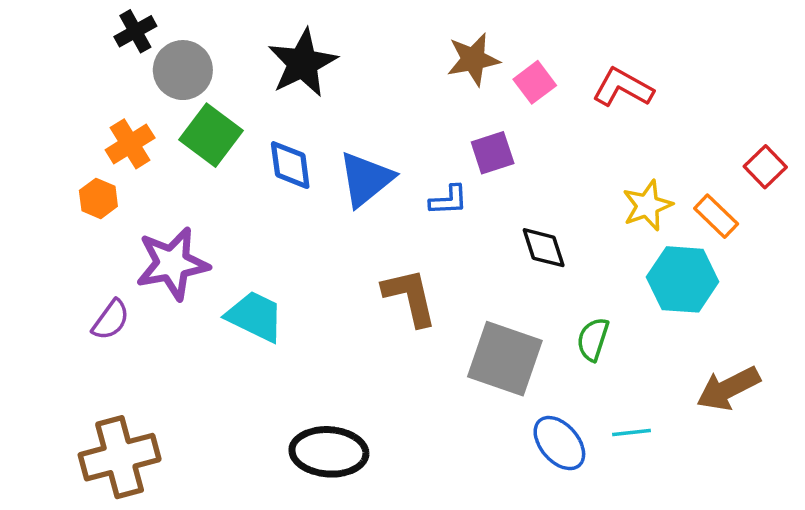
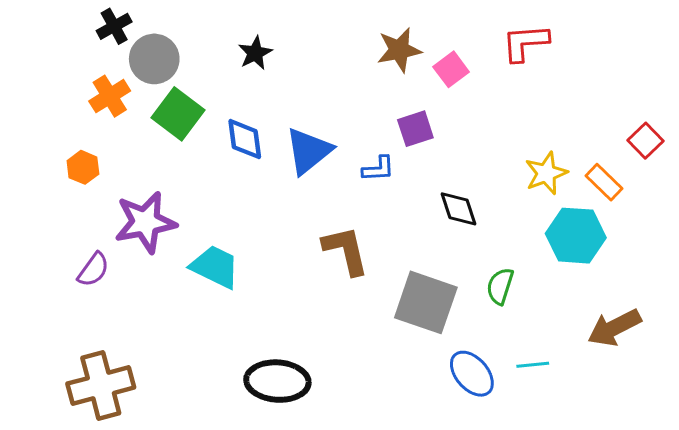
black star: (303, 63) -> (255, 53), size x0.6
red L-shape: (623, 88) -> (525, 43), moved, turned -33
orange cross: (130, 144) -> (110, 96), moved

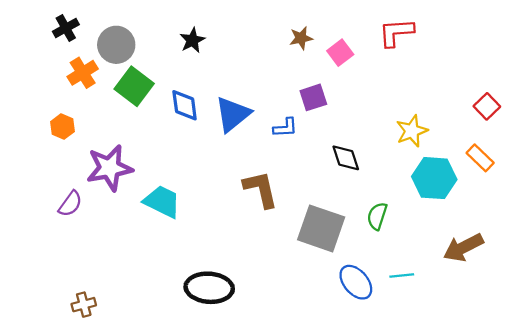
black cross: (114, 26) -> (66, 28), moved
brown star: (399, 50) -> (301, 38), size x0.7
orange rectangle: (604, 182) -> (480, 158), moved
brown cross: (101, 386) -> (84, 305), moved, size x0.5

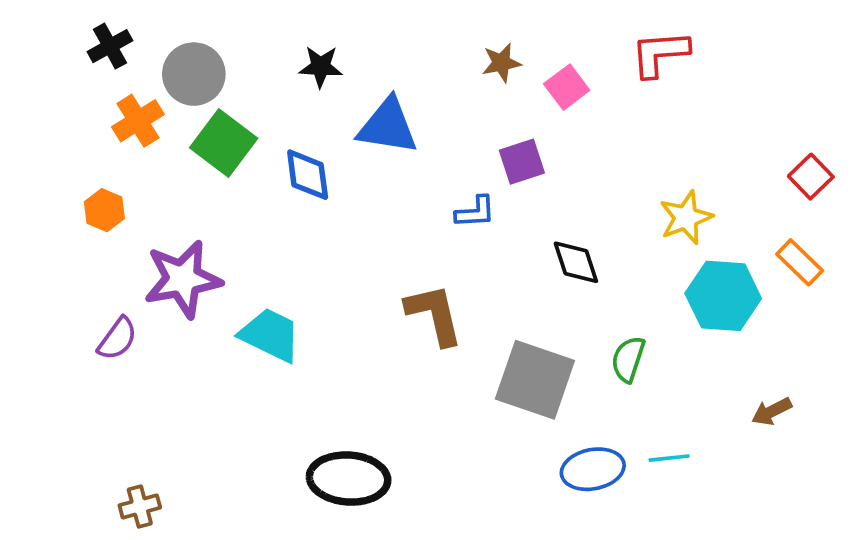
black star: (192, 40) -> (321, 67), turned 30
blue triangle: (233, 114) -> (388, 126), moved, turned 48
brown arrow: (463, 247) -> (772, 411), size x0.6
blue ellipse: (356, 282) -> (593, 469), turned -60

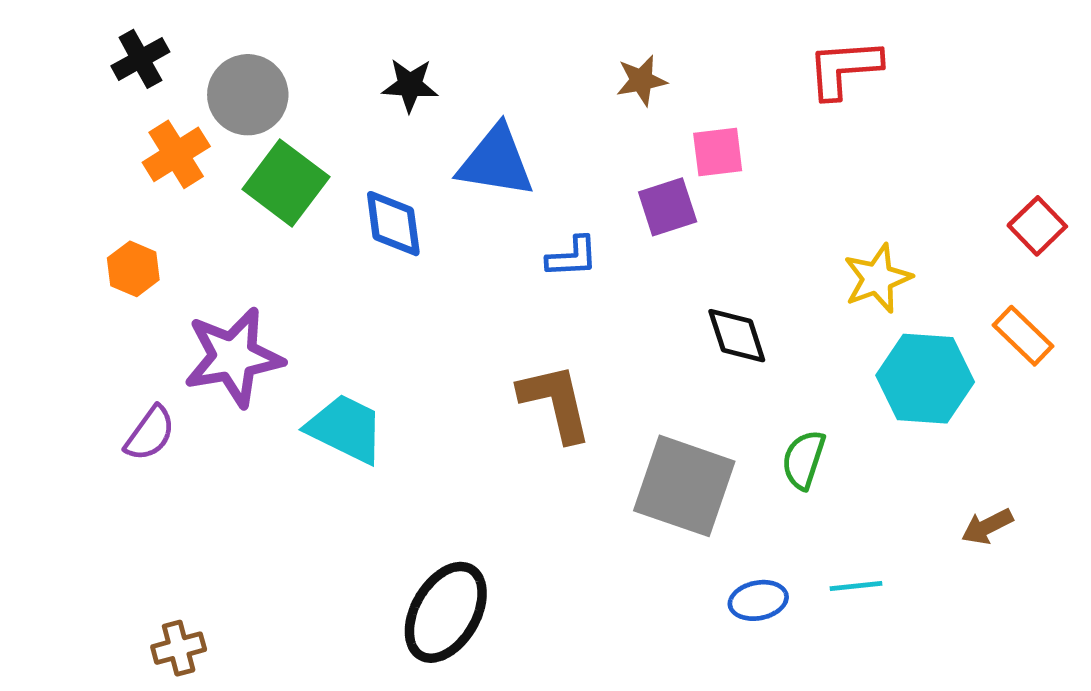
pink square: (567, 87) -> (718, 152), moved, turned 30
blue L-shape: (475, 212) -> (572, 257), moved
blue ellipse: (593, 469) -> (758, 600), size x0.7
black ellipse: (349, 479) -> (446, 612), turned -64

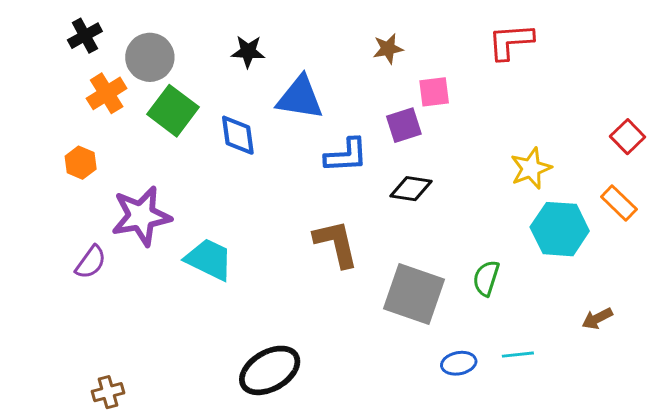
blue L-shape: (572, 257) -> (346, 155), size x1.4
black diamond: (737, 336) -> (411, 189), moved, turned -63
black ellipse: (446, 612) -> (270, 370), turned 30

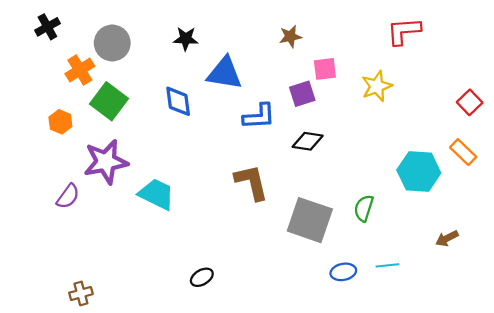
black cross: (85, 36) -> (47, 27), moved
red L-shape: (511, 41) -> (404, 31), moved
green square: (173, 111) -> (109, 101), moved
yellow star: (531, 168) -> (377, 86), moved
black ellipse: (270, 370) -> (202, 277), size x0.5

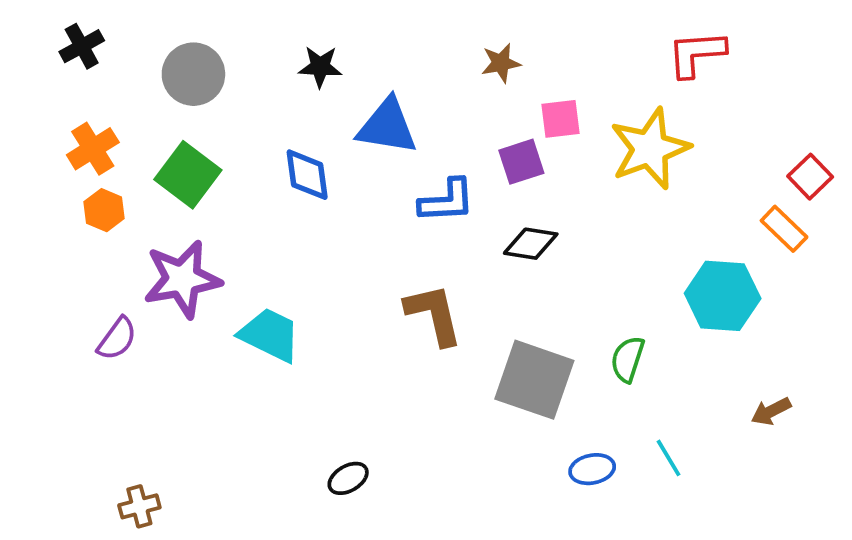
orange cross: (80, 70) -> (93, 149), moved
yellow star: (377, 86) -> (650, 149), size x1.5
orange rectangle: (463, 152) -> (784, 229), moved
cyan line: (388, 265) -> (669, 458), turned 65

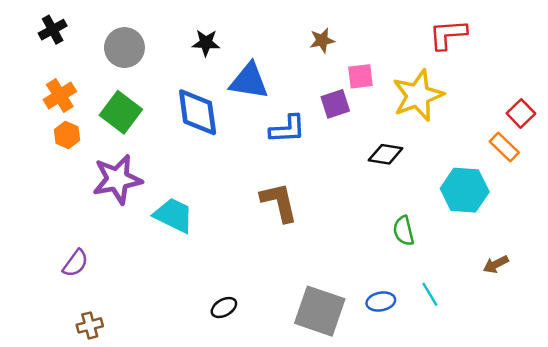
blue diamond: (307, 175) -> (198, 112), size x1.4
black diamond: (531, 244) -> (386, 154), moved
purple semicircle: (117, 339) -> (75, 263), moved
green semicircle: (628, 359) -> (404, 231), turned -32
gray square: (534, 380) -> (320, 311), moved

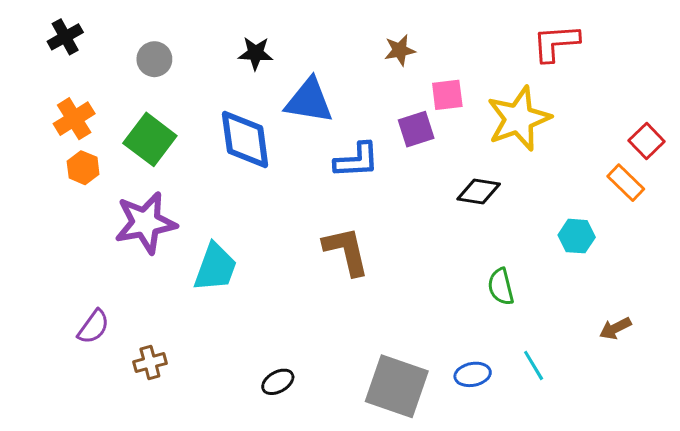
gray circle: (124, 48) -> (154, 59), size x0.7
cyan hexagon: (465, 190) -> (577, 236), size x0.6
cyan trapezoid: (174, 215) -> (215, 267), turned 84
brown cross: (90, 325) -> (150, 363), moved

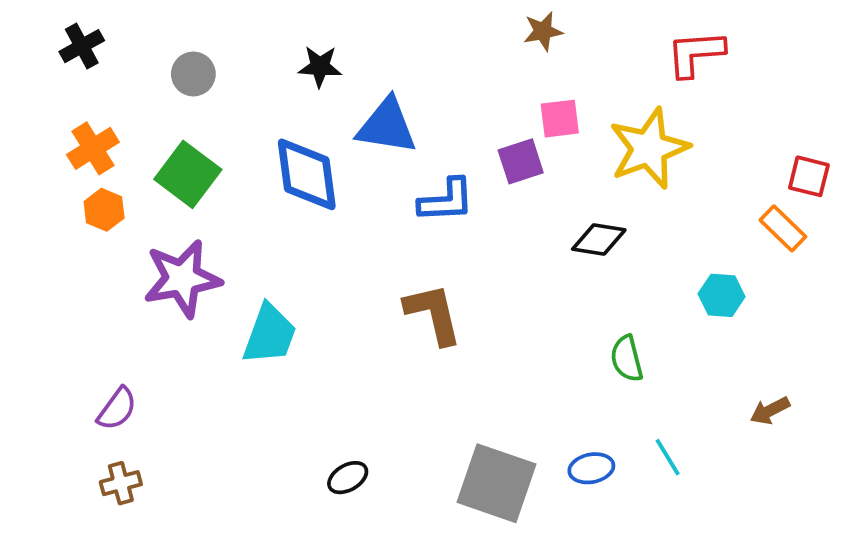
brown star: (400, 50) -> (543, 31), moved
red square: (647, 141) -> (809, 176), turned -32
brown cross: (150, 363) -> (121, 483), moved

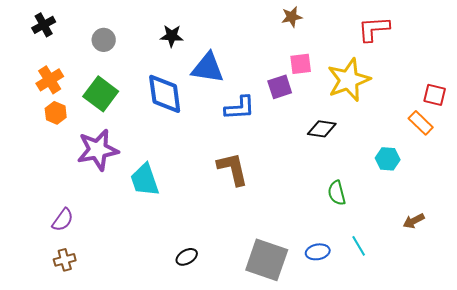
cyan trapezoid: (270, 334) -> (145, 180), turned 141

